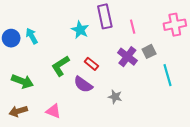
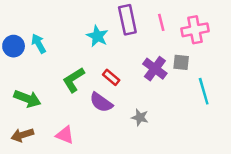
pink cross: (175, 25) -> (195, 30), moved
pink line: (133, 27) -> (161, 22), moved
gray square: (149, 51) -> (181, 62), turned 32

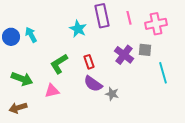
red rectangle: (111, 77) -> (89, 62), turned 32
purple semicircle: (101, 102) -> (93, 84), moved
pink triangle: (65, 135) -> (52, 91), moved, turned -35

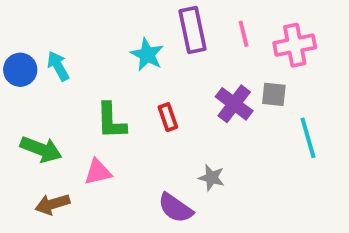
green L-shape: (59, 64) -> (111, 121), turned -60
purple semicircle: (93, 84) -> (175, 208), moved
brown arrow: (18, 108) -> (52, 204), moved

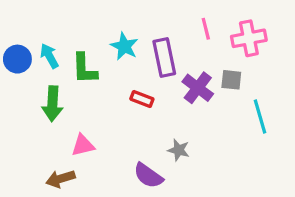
purple rectangle: (192, 30) -> (164, 57), moved
red rectangle: (168, 117) -> (142, 99), turned -50
green L-shape: (111, 121) -> (84, 69), moved
green arrow: (41, 149) -> (53, 104), moved, turned 72
brown arrow: (52, 204) -> (60, 179), moved

